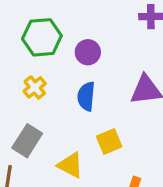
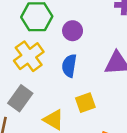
yellow cross: (35, 87) -> (29, 56), size x1.6

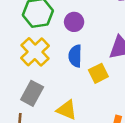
yellow square: (85, 103) -> (98, 73), moved

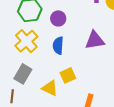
yellow square: (98, 73) -> (68, 75), moved

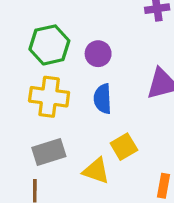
yellow cross: (26, 41) -> (49, 97), turned -35
gray rectangle: (23, 74) -> (49, 152), turned 48

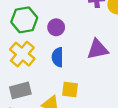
yellow cross: (49, 97) -> (22, 54), turned 30
yellow square: (124, 147) -> (70, 89), turned 35

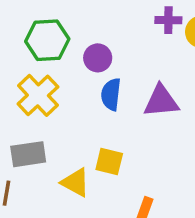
blue semicircle: (58, 57) -> (111, 94), moved

